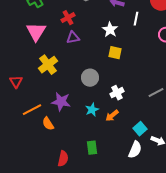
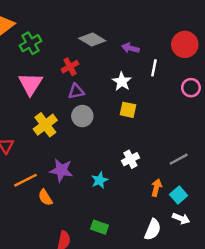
gray circle: (90, 78) -> (82, 116), moved
orange arrow: (112, 116) -> (156, 188), moved, turned 144
cyan square: (140, 129) -> (179, 195), moved
green rectangle: (92, 148) -> (100, 227), turned -64

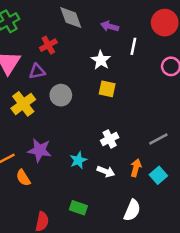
gray diamond: (92, 39) -> (71, 18), turned 40
purple triangle: (76, 91) -> (37, 71), moved
white arrow: (181, 218) -> (106, 171), moved

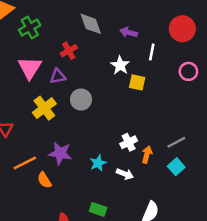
yellow square: (107, 89) -> (137, 82), moved
orange arrow: (136, 168) -> (147, 154), moved
cyan square: (158, 175) -> (176, 167), moved

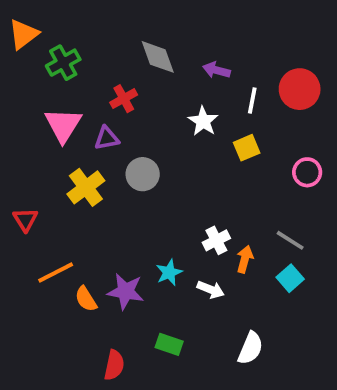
red circle: (182, 29) -> (300, 89), moved
pink circle: (188, 71) -> (307, 172), moved
yellow square: (137, 82) -> (247, 148), moved, turned -35
gray line: (176, 142) -> (290, 240), turned 60
purple star: (60, 153) -> (126, 291), moved

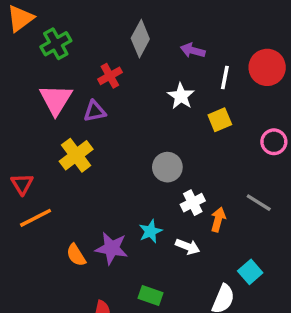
gray diamond: (158, 57) -> (140, 39), turned 48
gray circle: (143, 174) -> (167, 167), moved
orange line: (56, 273) -> (36, 218), moved
cyan square: (290, 278) -> (250, 272), moved

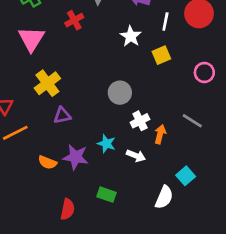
purple triangle: (95, 111) -> (62, 115), moved
cyan star: (150, 231) -> (106, 144), turned -30
orange semicircle: (76, 255) -> (47, 162), turned -36

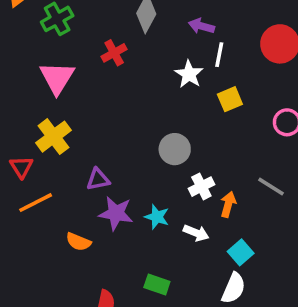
white line: (165, 22) -> (219, 55), moved
yellow cross: (47, 83) -> (53, 137), moved
purple star: (76, 157) -> (116, 213), moved
cyan square: (186, 176) -> (241, 252), moved

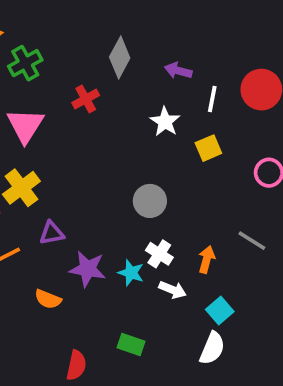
white line: (219, 55) -> (212, 99), moved
purple triangle: (98, 179) -> (52, 233), moved
white cross: (201, 187) -> (159, 254), moved, turned -30

